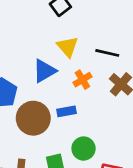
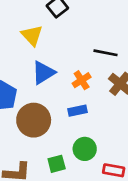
yellow triangle: (68, 47) -> (32, 35), moved
blue rectangle: (66, 111) -> (77, 111), moved

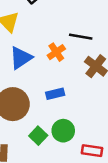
orange cross: (82, 80) -> (56, 52), moved
green square: (57, 164) -> (38, 136), moved, turned -30

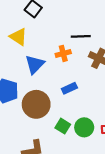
orange cross: (56, 52) -> (63, 53), turned 32
green circle: (63, 131) -> (84, 127), moved

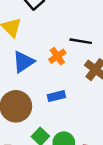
orange cross: (63, 53) -> (57, 56), turned -32

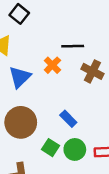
blue rectangle: (56, 96) -> (68, 119), moved, turned 70

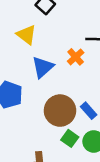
brown circle: (21, 122) -> (60, 111), moved

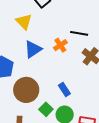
brown circle: (60, 111) -> (26, 90), moved

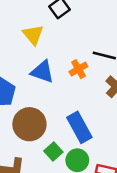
blue triangle: (33, 49) -> (42, 72), turned 48
blue rectangle: (64, 90) -> (79, 127), size x1.6

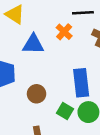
brown circle: (29, 124) -> (37, 94), size x0.6
blue rectangle: (79, 127) -> (81, 83), turned 40

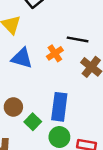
green square: (65, 111) -> (33, 122), moved

